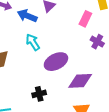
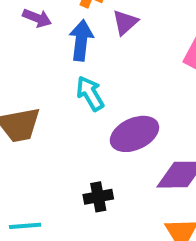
blue arrow: (27, 16) -> (81, 40), turned 72

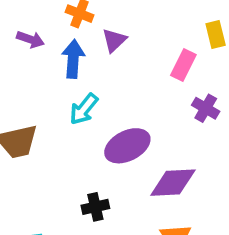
cyan arrow: (90, 93) -> (84, 109), turned -108

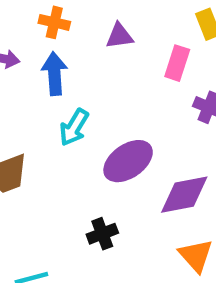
purple triangle: (114, 40) -> (119, 36), moved, turned 44

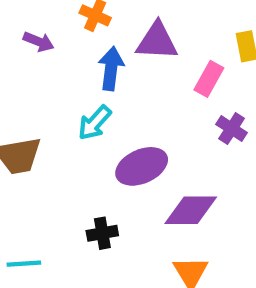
purple triangle: (119, 36) -> (157, 41), size x1.5
blue arrow: (54, 74) -> (111, 69), moved

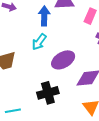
black cross: (102, 233) -> (48, 93), size x1.5

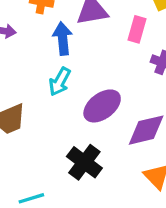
black cross: (48, 93) -> (84, 162), turned -30

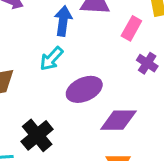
black cross: (84, 162) -> (37, 135), moved

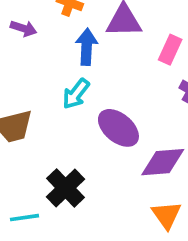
purple ellipse: (84, 89) -> (118, 128), turned 68

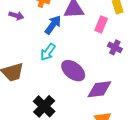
blue arrow: (87, 47) -> (53, 25), turned 36

